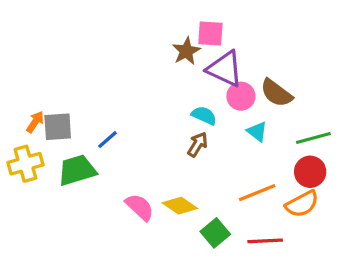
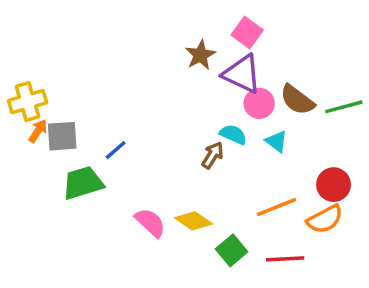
pink square: (210, 33) -> (247, 32), moved, turned 32
cyan semicircle: (204, 115) -> (233, 134), moved
green line: (313, 138) -> (344, 107), moved
yellow cross: (25, 164) -> (28, 102), moved

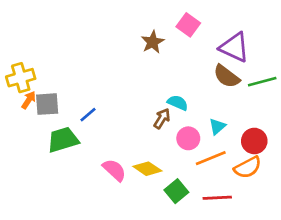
purple triangle: (242, 74) -> (234, 47), moved
pink circle: (259, 103) -> (188, 138), moved
cyan triangle: (276, 141) -> (217, 126), moved, turned 42

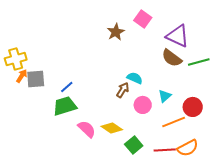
green trapezoid: (63, 140) -> (65, 106), moved
orange line: (211, 158) -> (174, 122), moved
orange semicircle: (248, 167) -> (188, 148), moved

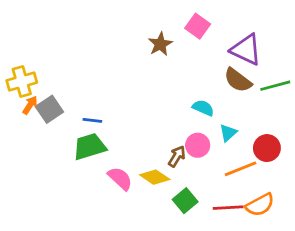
cyan semicircle: (135, 78) -> (203, 108), moved
gray square: (36, 79) -> (49, 109), turned -30
blue line: (67, 87) -> (92, 120), turned 48
brown arrow: (123, 90) -> (177, 156), moved

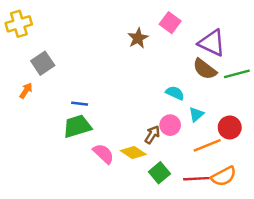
yellow cross: (22, 82) -> (19, 24), moved
gray square: (49, 109) -> (43, 63), moved

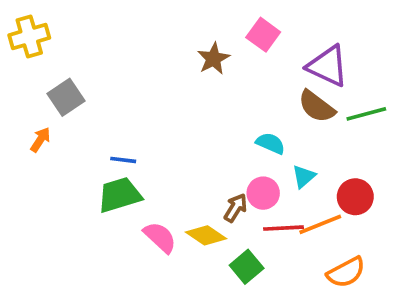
red line: (196, 179) -> (283, 228), moved

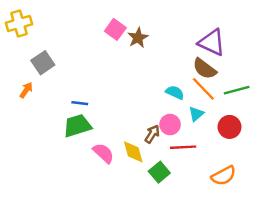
pink square: (263, 35) -> (115, 29), moved
green line: (366, 114) -> (237, 90), moved
orange line: (320, 224) -> (203, 89), moved, turned 68
yellow diamond: (206, 235) -> (133, 152), turned 40

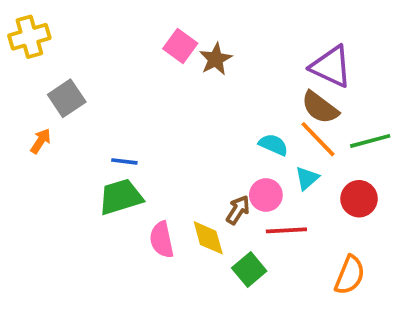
pink semicircle: (103, 153) -> (162, 240), turned -145
orange semicircle: (224, 176) -> (350, 275), turned -40

